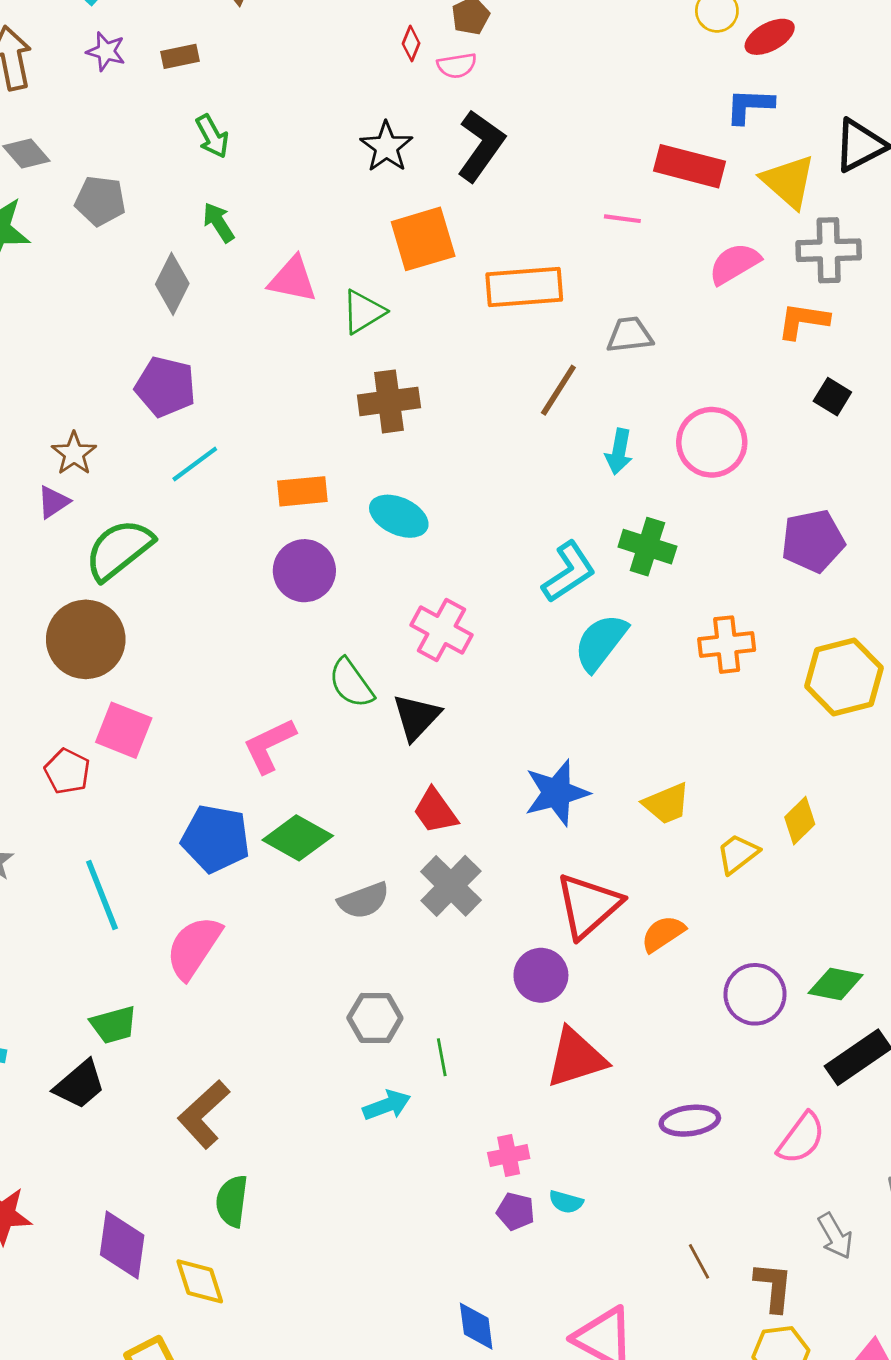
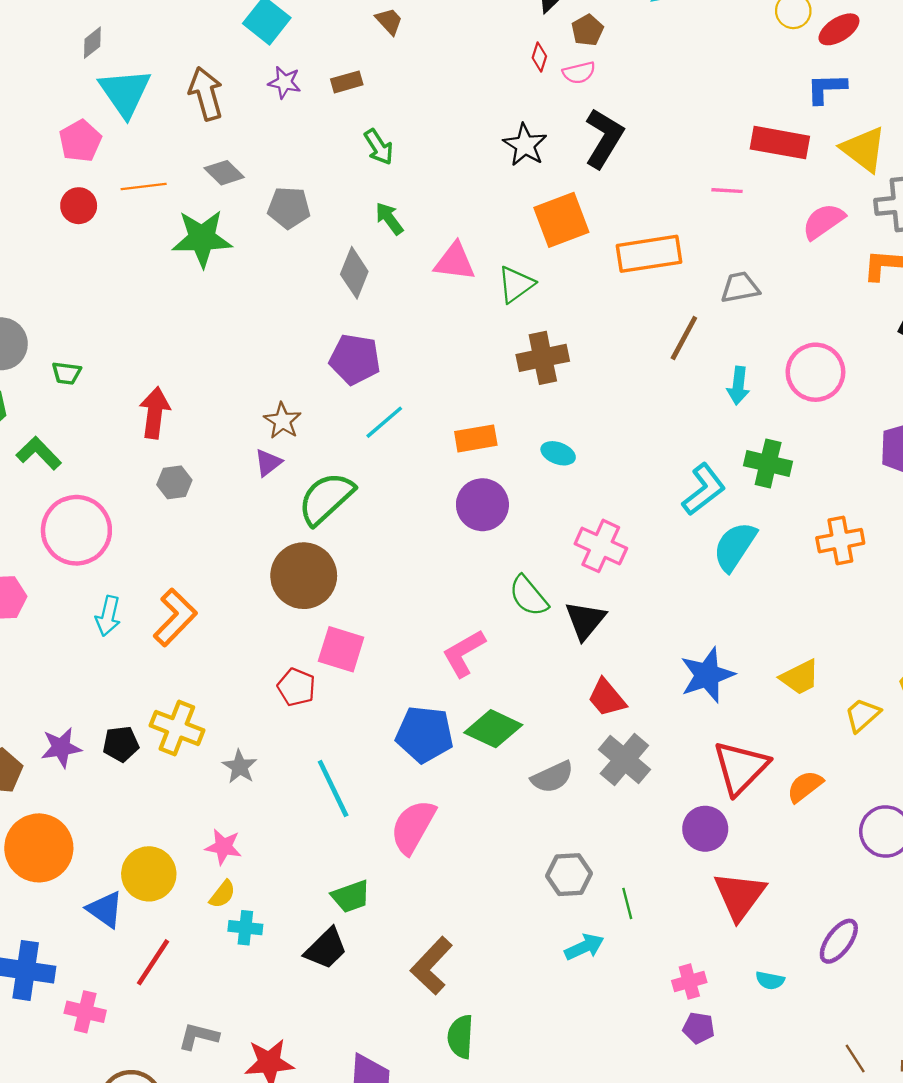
cyan ellipse: (399, 516) -> (558, 453), size x0.7
red triangle: (576, 1058) -> (740, 896), turned -32
purple ellipse: (690, 1121) -> (839, 941), turned -42
cyan semicircle: (566, 1202) -> (770, 980), moved

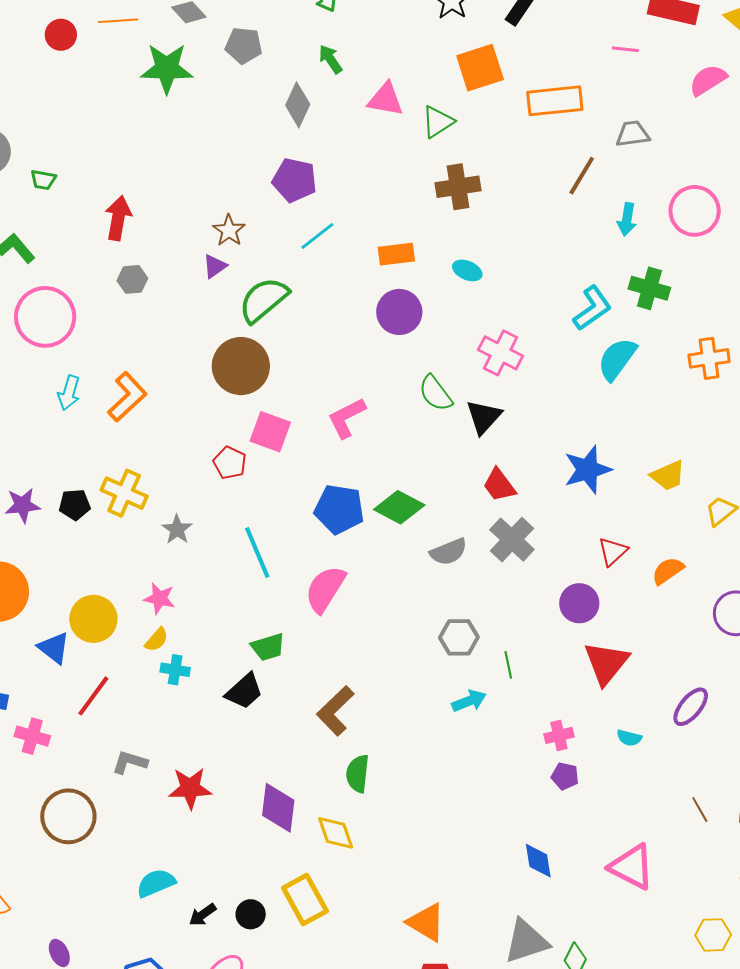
pink L-shape: (464, 653) -> (347, 418), moved
red triangle: (741, 767) -> (613, 551), size x0.6

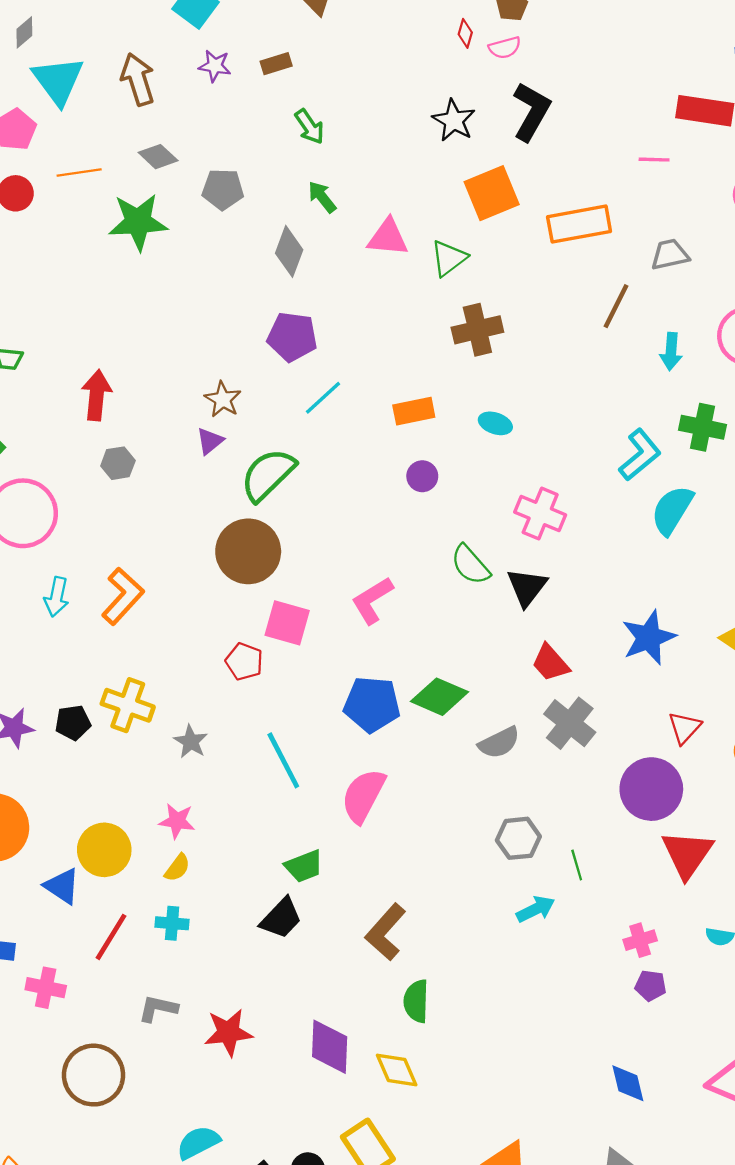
purple circle: (399, 312) -> (422, 476), size x0.6
purple circle: (579, 603) -> (651, 789), size x1.4
cyan cross: (175, 670) -> (172, 923), moved

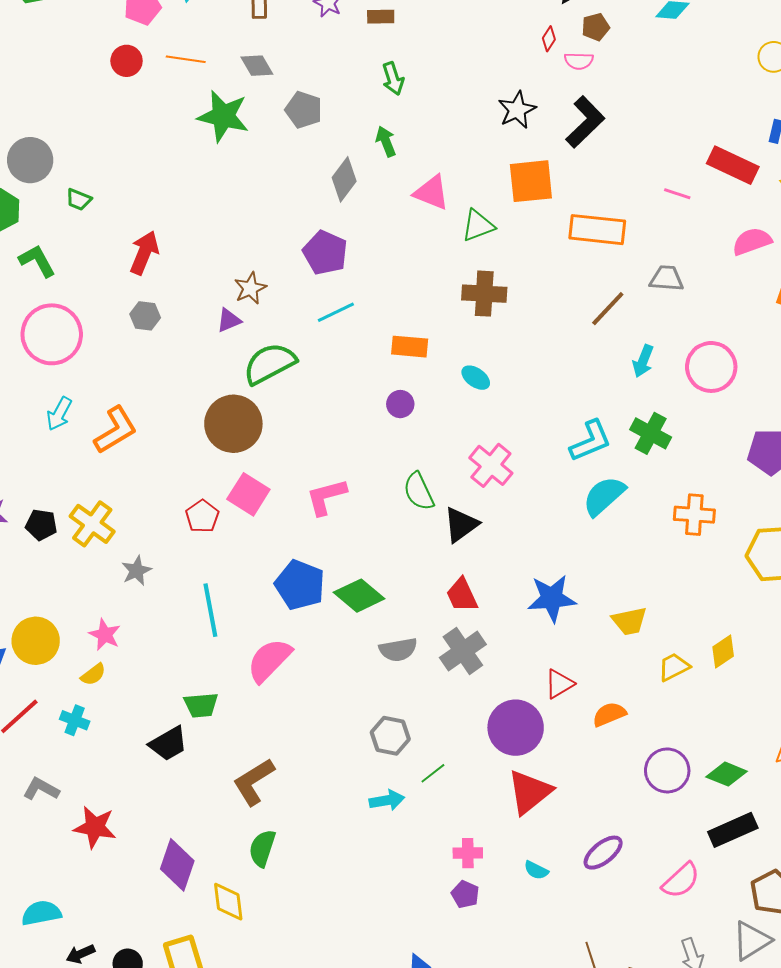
green line: (577, 865) -> (433, 773), turned 52

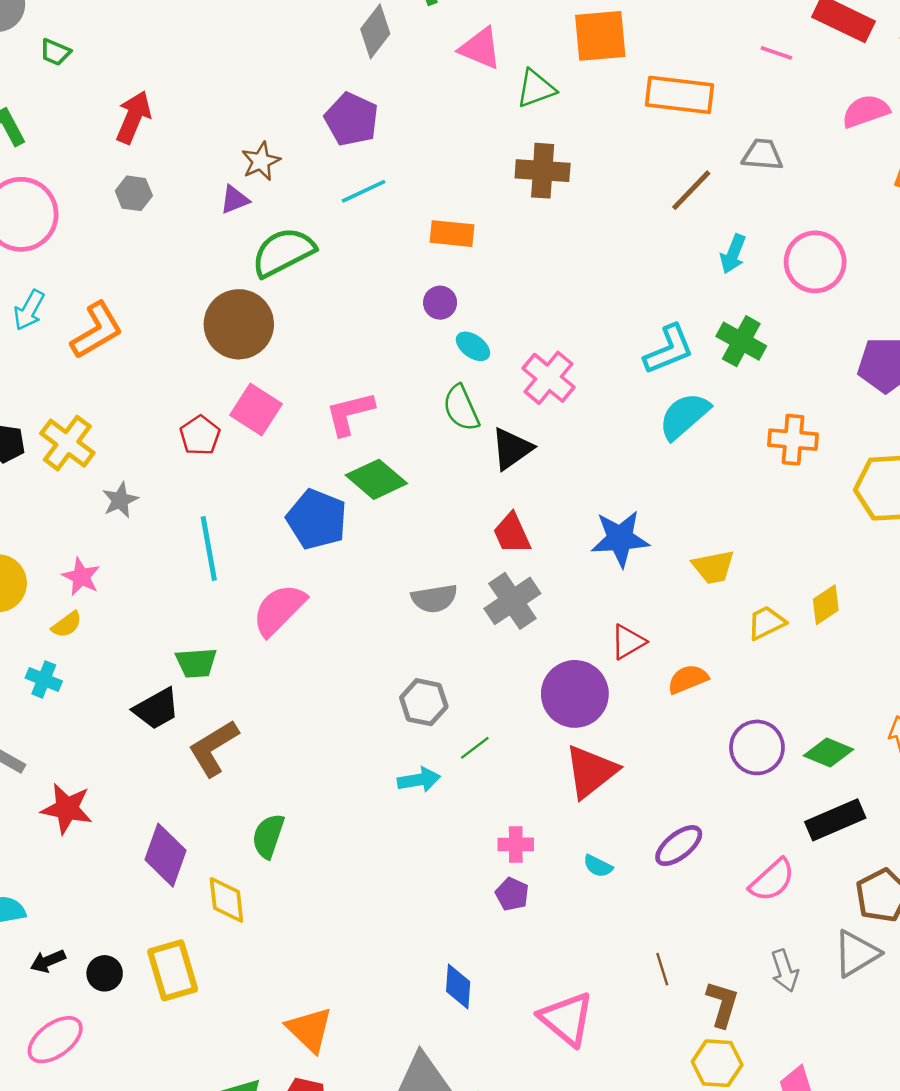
cyan ellipse: (476, 378) -> (473, 346), moved
green diamond: (359, 596) -> (376, 479), moved
brown L-shape: (254, 782) -> (213, 748), moved

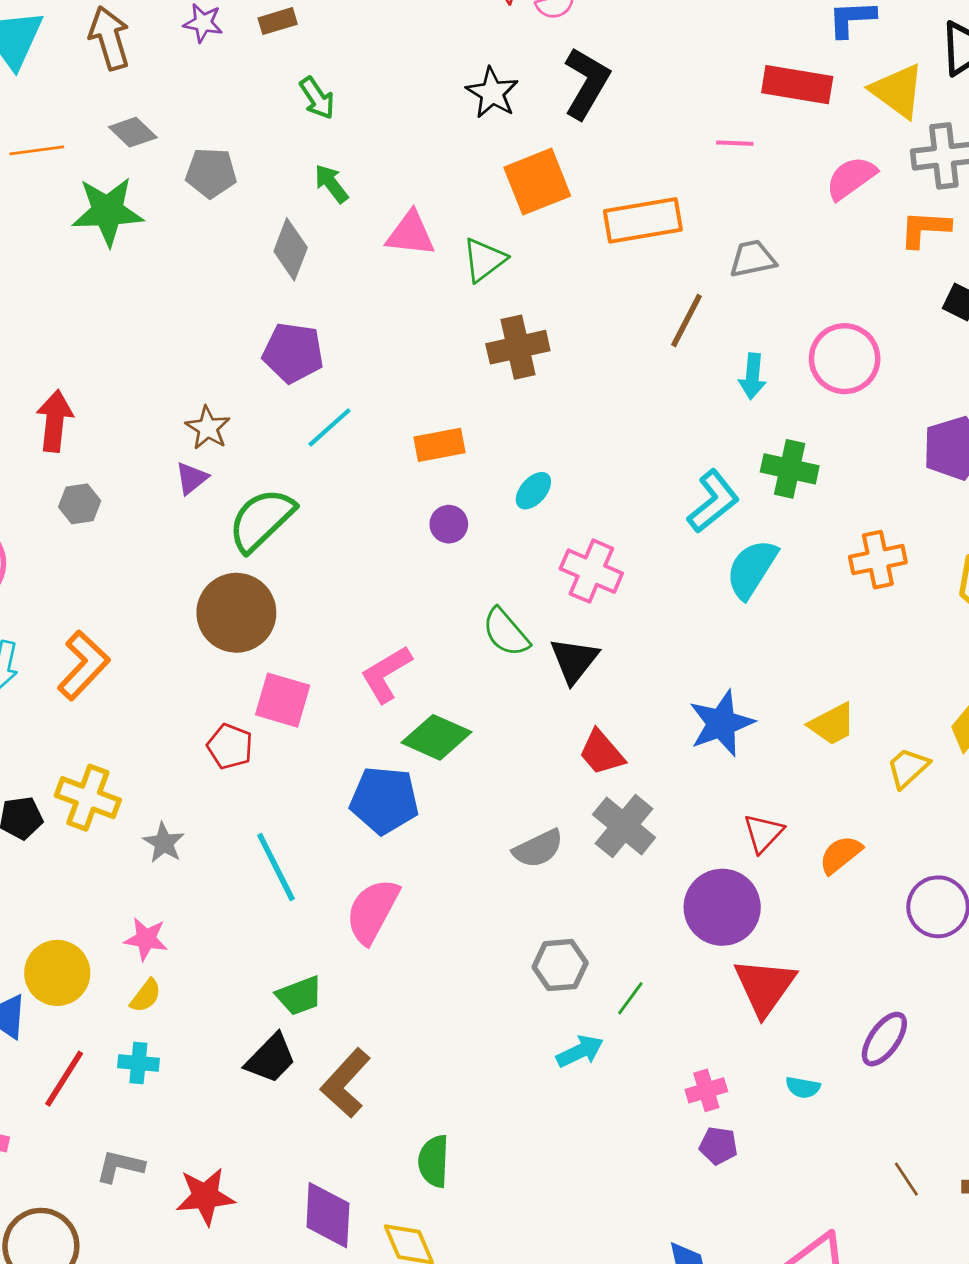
cyan ellipse: (473, 346) -> (533, 491), moved, turned -68

